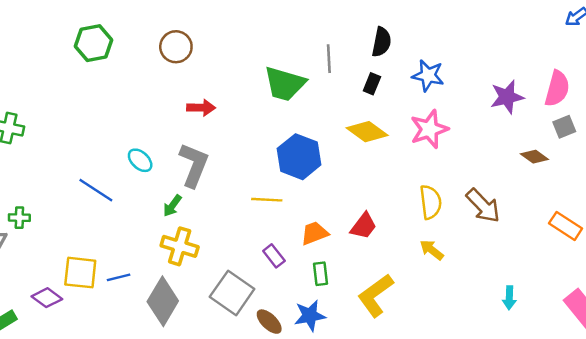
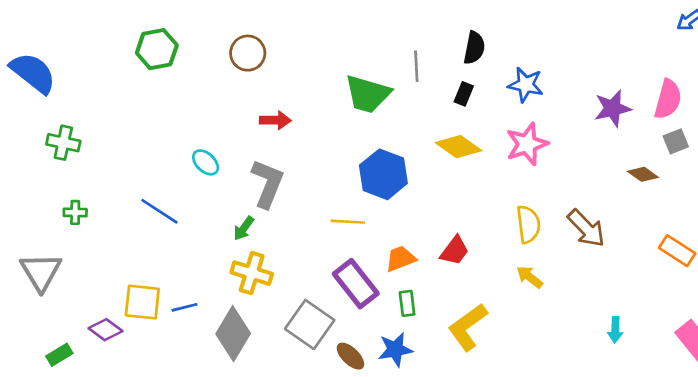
cyan ellipse: (140, 160) -> (206, 162), moved
green cross: (19, 218) -> (75, 212), moved
purple rectangle: (274, 256) -> (356, 284), size x1.8

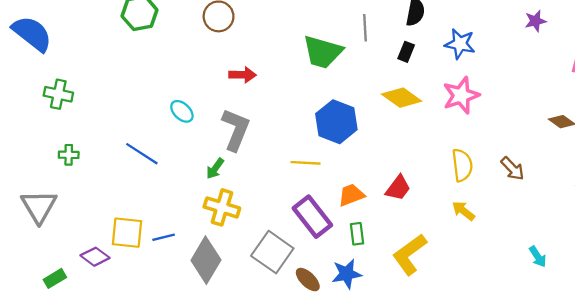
purple star: (613, 108) -> (535, 21), moved, size x0.7
brown arrow: (586, 228) -> (513, 169), size x0.7
cyan arrow: (615, 330) -> (538, 257), turned -35

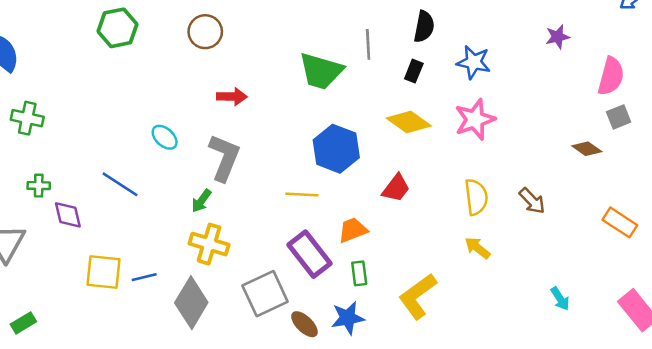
red trapezoid: (398, 188) -> (396, 188), moved
gray square: (272, 252) -> (265, 294), turned 30
purple diamond: (95, 257) -> (68, 215), moved, turned 40

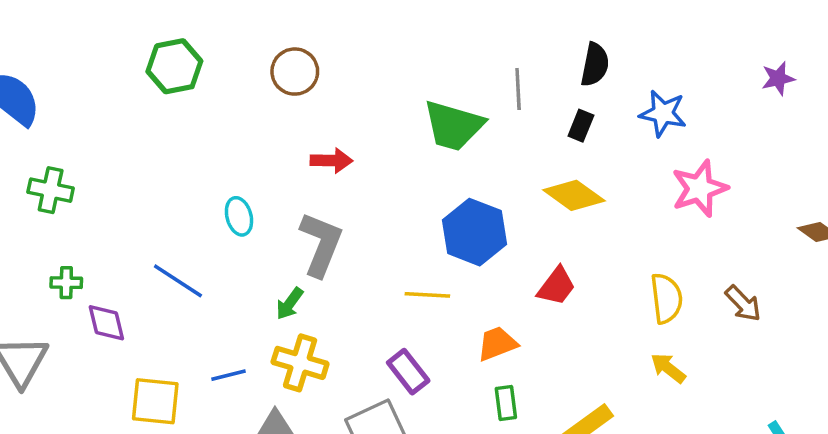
pink star: (475, 119) -> (700, 188), moved
cyan ellipse: (165, 137) -> (239, 216), turned 32
purple rectangle: (310, 254) -> (408, 372), moved, size x0.7
blue line: (144, 277) -> (228, 375), moved

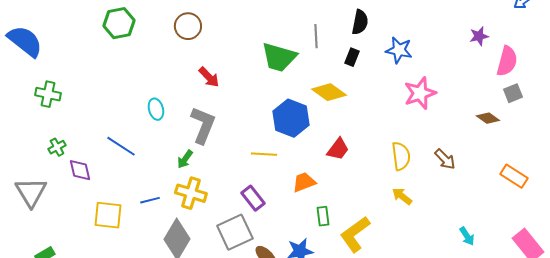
purple star: (778, 79) -> (479, 36), moved
red arrow: (331, 161) -> (209, 77), turned 45
yellow diamond: (574, 195) -> (329, 92), moved
green cross: (66, 283) -> (57, 147), turned -30
green rectangle: (506, 403) -> (323, 216), moved

